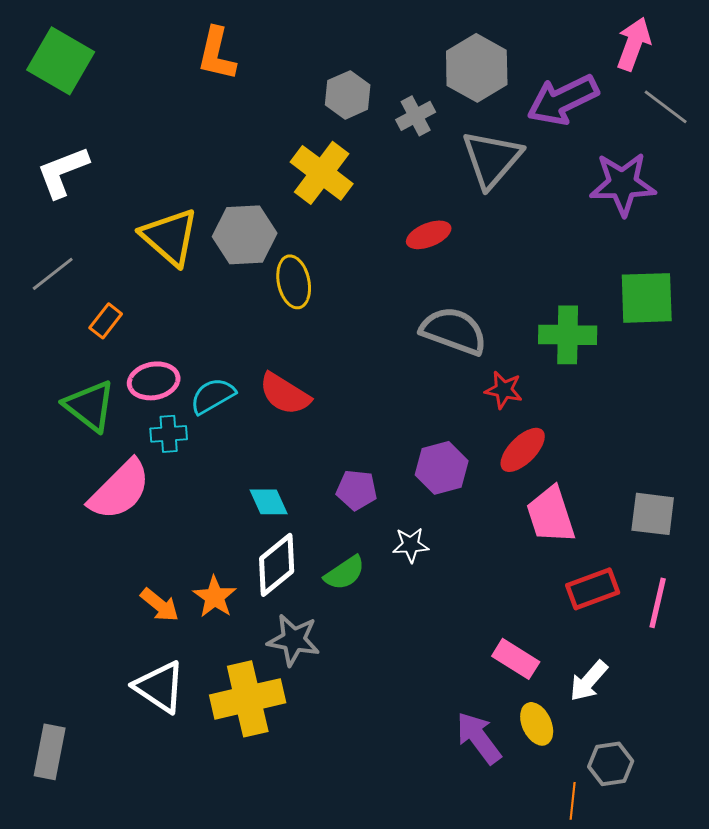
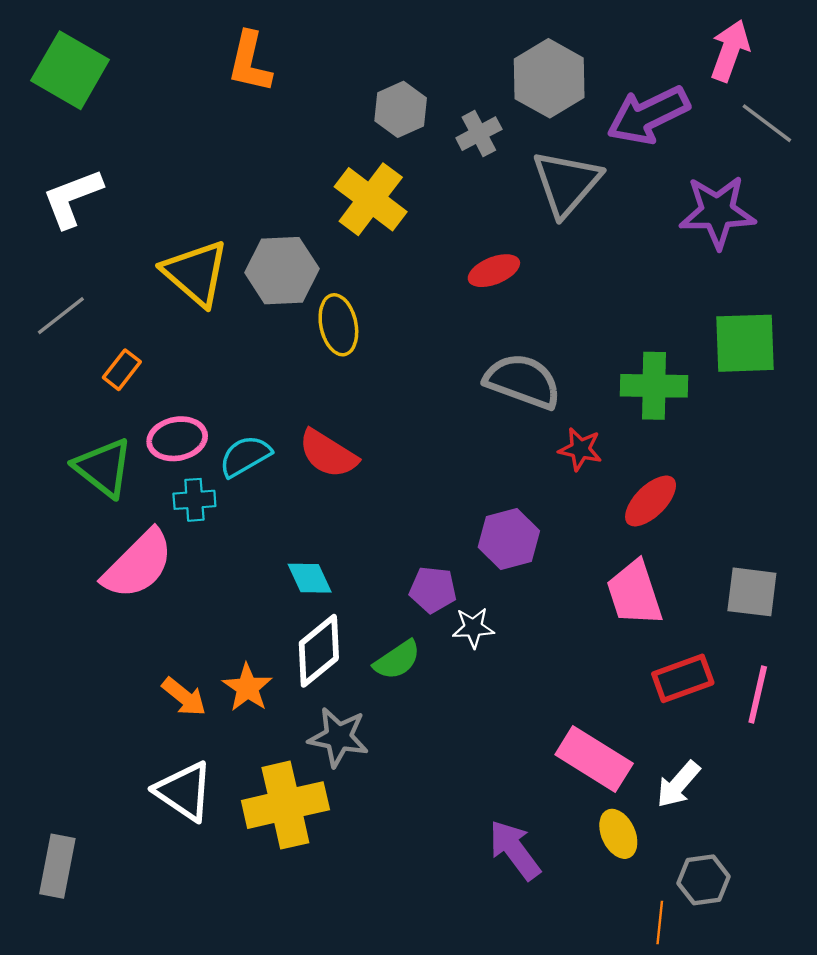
red ellipse: (523, 450) -> (651, 501), moved
purple pentagon: (357, 490) -> (433, 590), moved
pink rectangle: (516, 659) -> (594, 759), size x1.4
purple arrow: (479, 738) -> (515, 850), moved

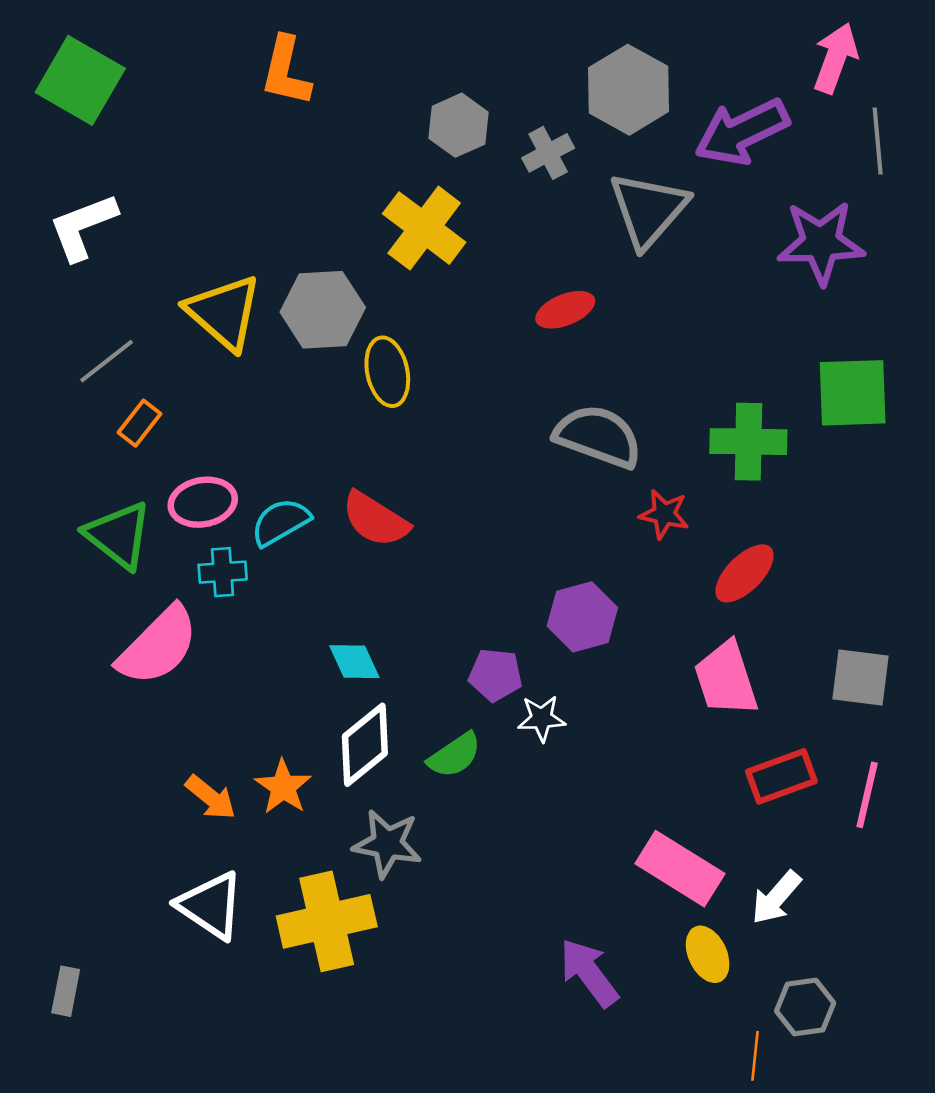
gray line: (767, 123) -> (878, 141), turned 48
gray line: (61, 316) -> (107, 361), moved
gray rectangle: (57, 866) -> (66, 991), size x0.7

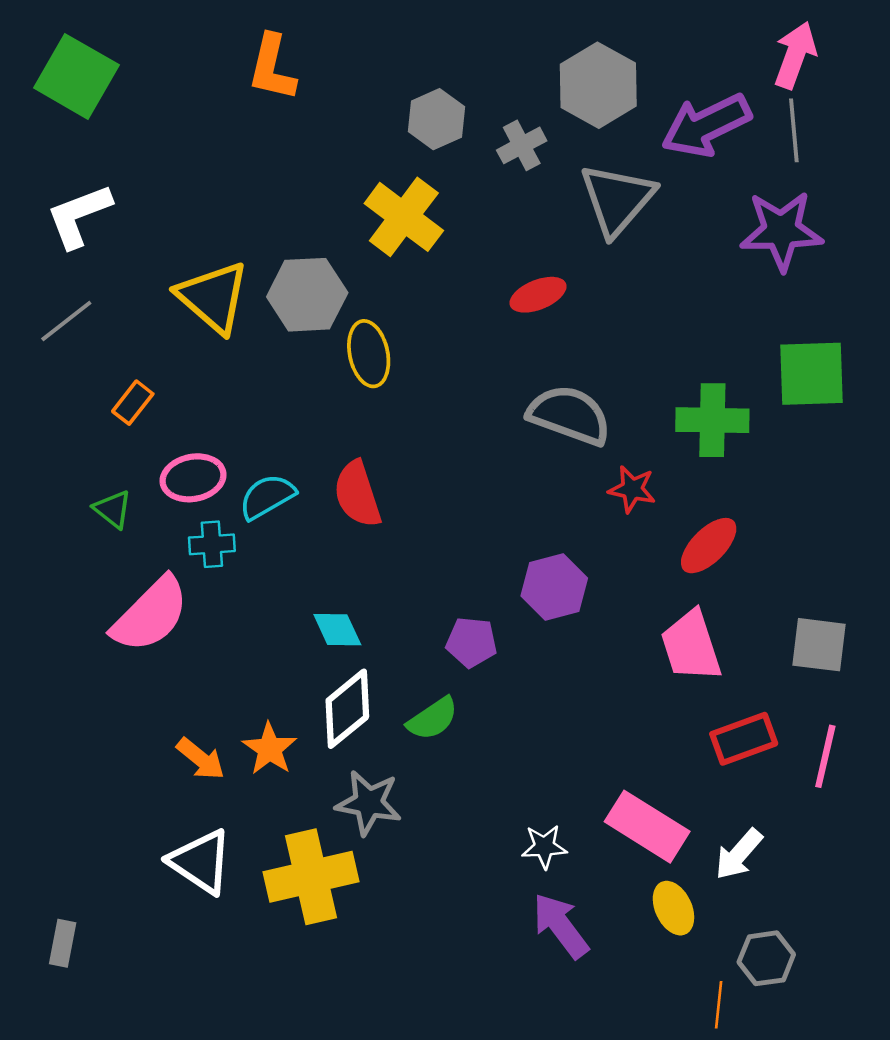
gray line: (878, 141) -> (794, 130), moved
gray line: (107, 361) -> (66, 321), moved
red semicircle: (375, 519) -> (357, 494), turned 40
green triangle: (118, 535) -> (113, 509), size x0.6
white star: (542, 718) -> (544, 847), moved

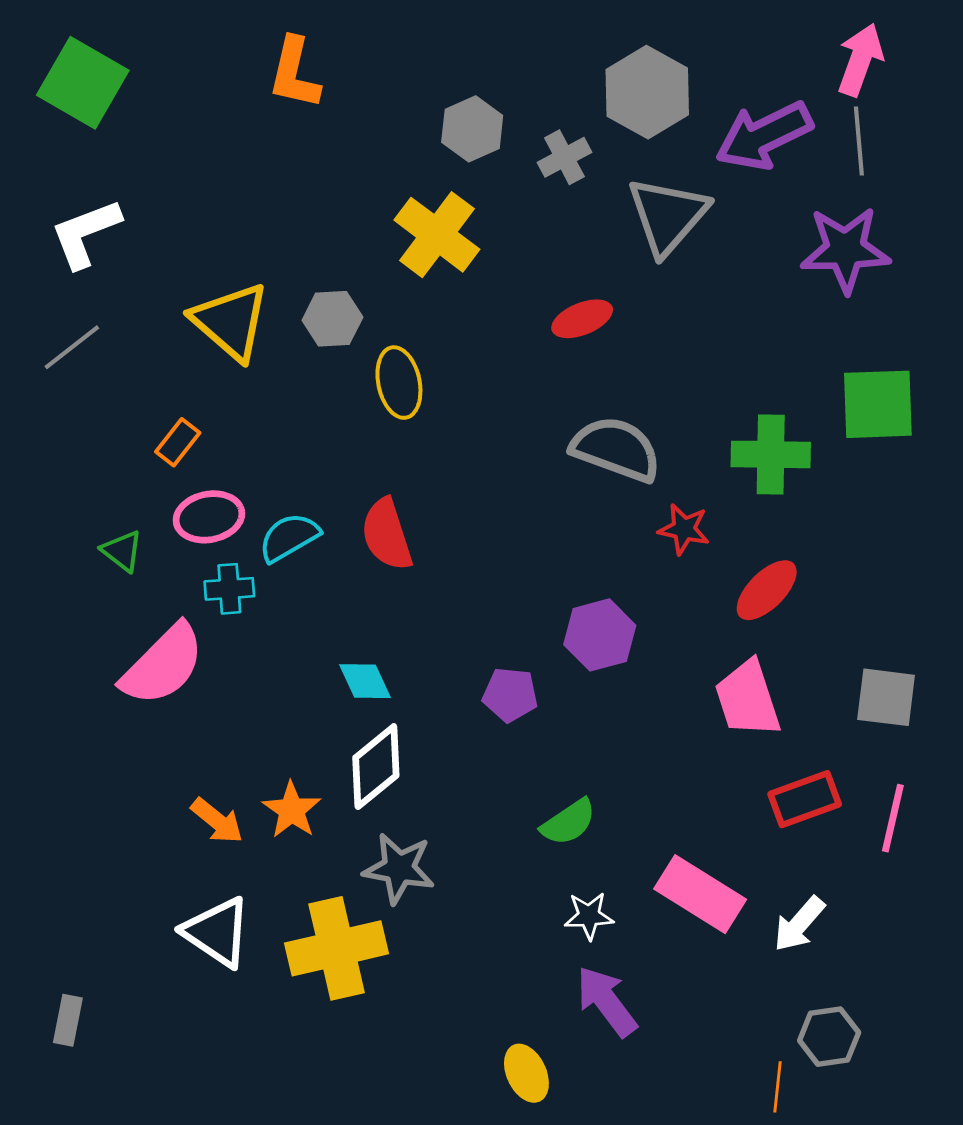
gray hexagon: (307, 295) -> (332, 319), size x0.7
orange rectangle: (133, 403) -> (178, 442), moved
green semicircle: (433, 719) -> (569, 822), moved
yellow ellipse: (673, 908) -> (526, 1073), moved

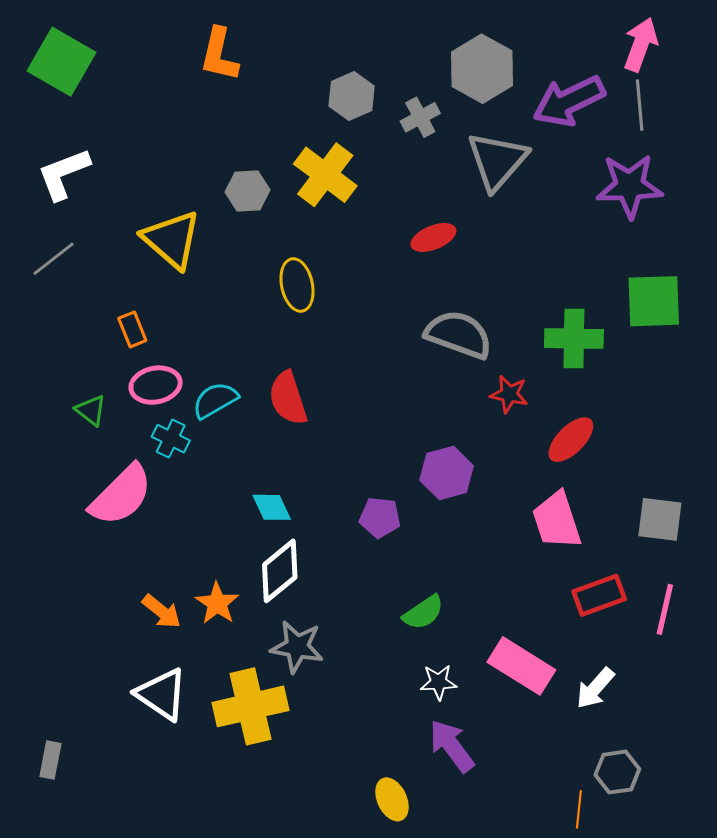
gray hexagon: (332, 319) -> (247, 191), moved
orange rectangle: (178, 442) -> (132, 329), turned -60
cyan cross: (229, 589) -> (171, 439), turned 30

